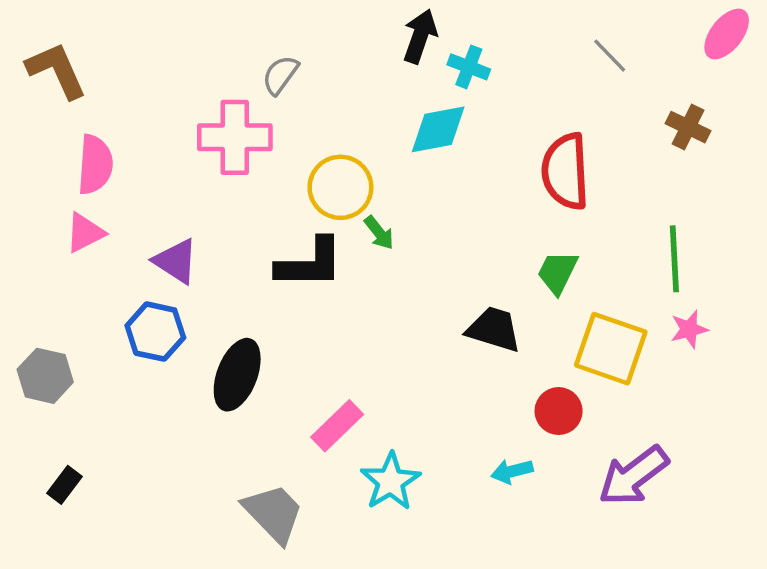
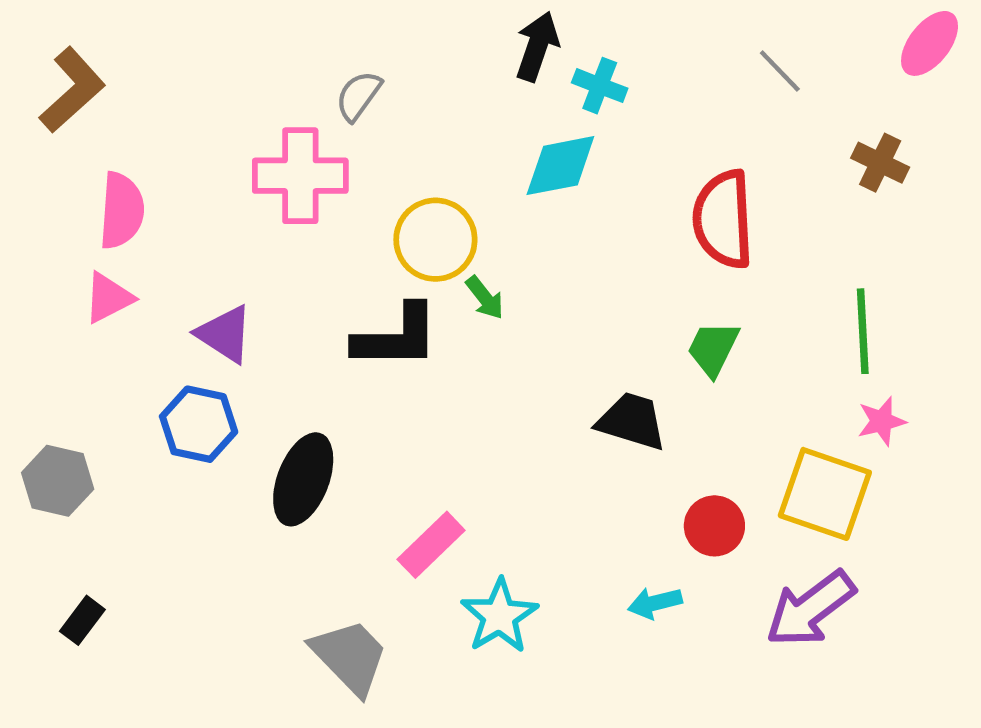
brown L-shape: (57, 70) -> (72, 90), turned 72
yellow square: (611, 349) -> (825, 494), moved

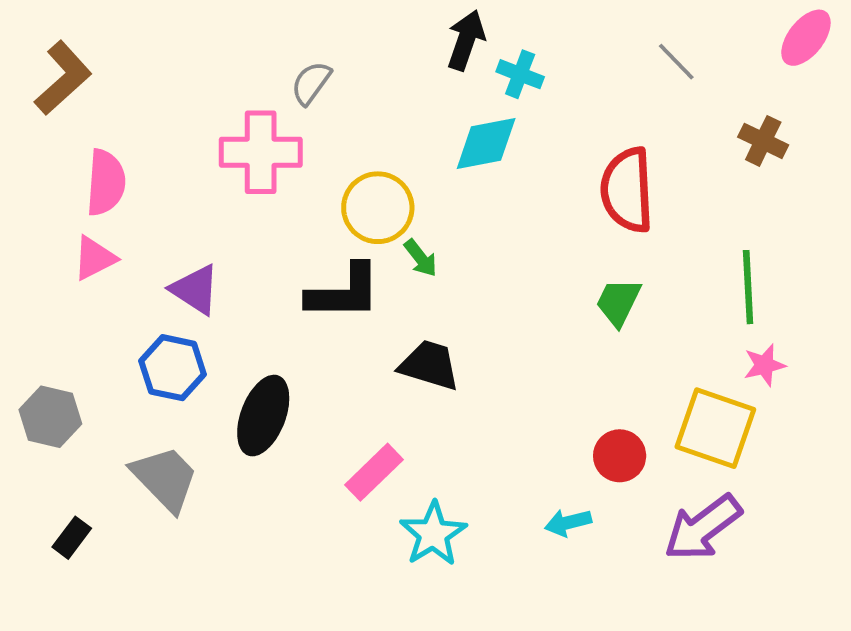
black trapezoid: (632, 421) -> (429, 365), moved
gray trapezoid: (350, 657) -> (165, 478), moved

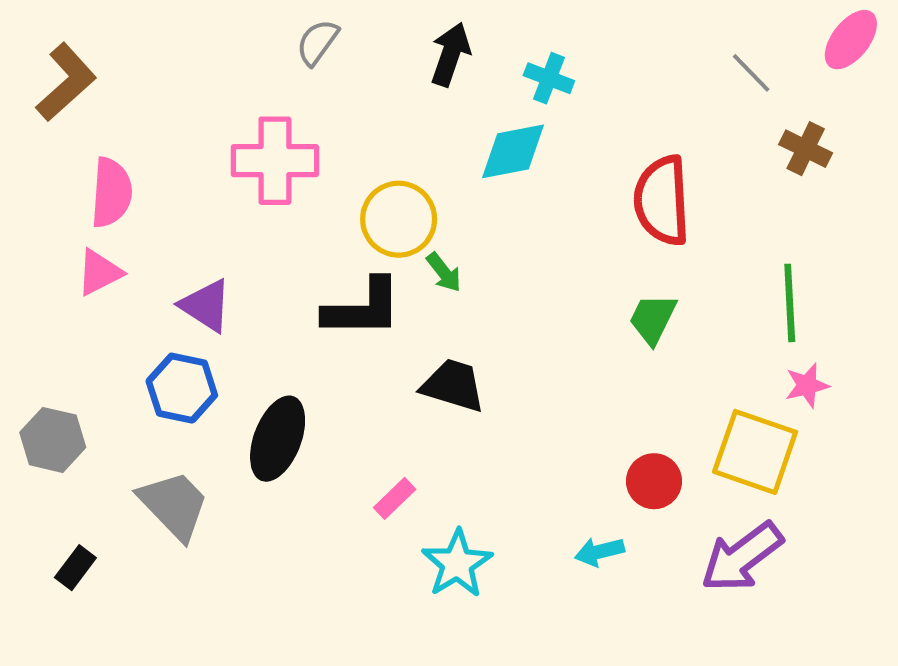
black arrow: (466, 40) -> (450, 54), moved
gray line: (676, 62) -> (751, 73), moved
gray semicircle: (311, 83) -> (317, 42), moved
pink rectangle: (374, 472) -> (395, 498), size x0.7

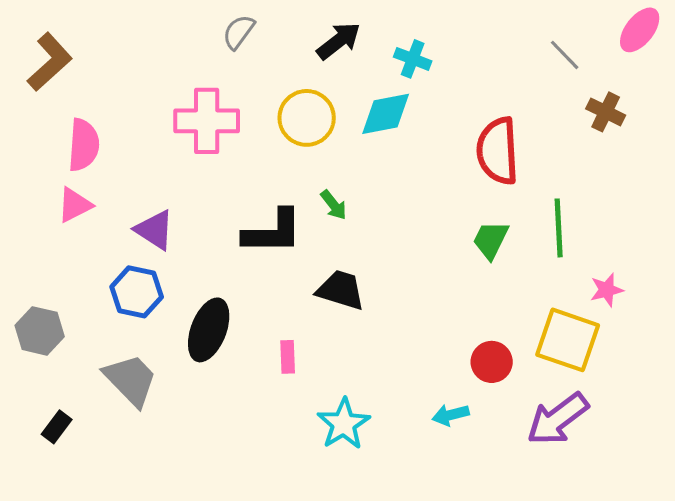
black arrow: (450, 54) -> (339, 41), turned 33
yellow circle: (399, 219) -> (307, 118), moved
green line: (790, 303) -> (559, 228), moved
pink rectangle: (395, 498) -> (288, 357), moved, turned -48

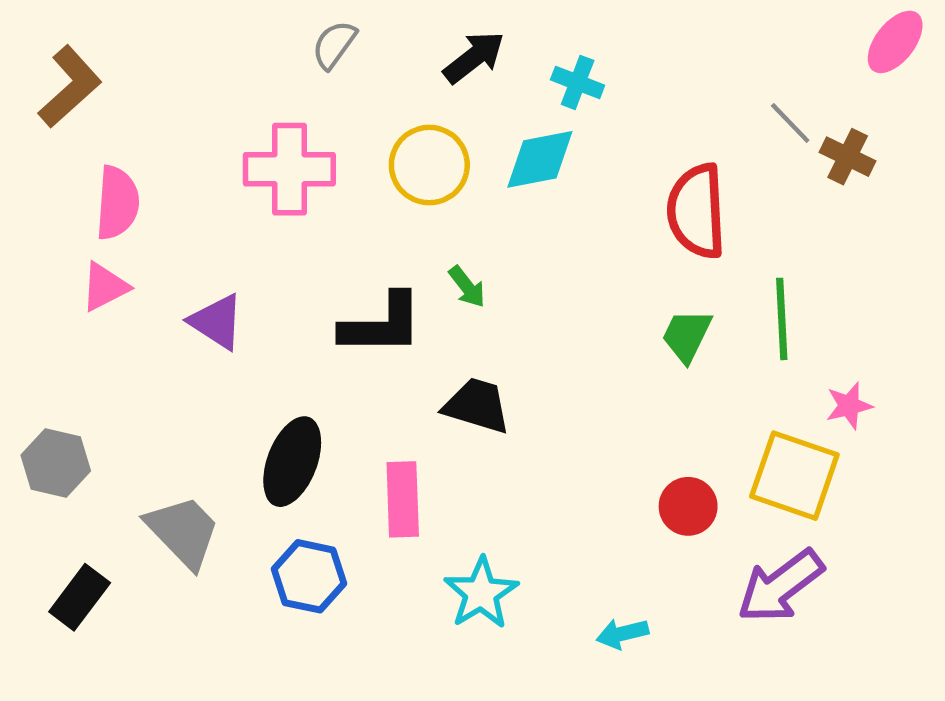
gray line: (565, 55) -> (790, 123), moved
blue hexagon: (137, 292) -> (309, 576), moved
pink rectangle: (288, 357) -> (403, 499), size x1.6
cyan arrow: (451, 415) -> (622, 634), moved
black rectangle: (57, 427) -> (80, 597), size x1.4

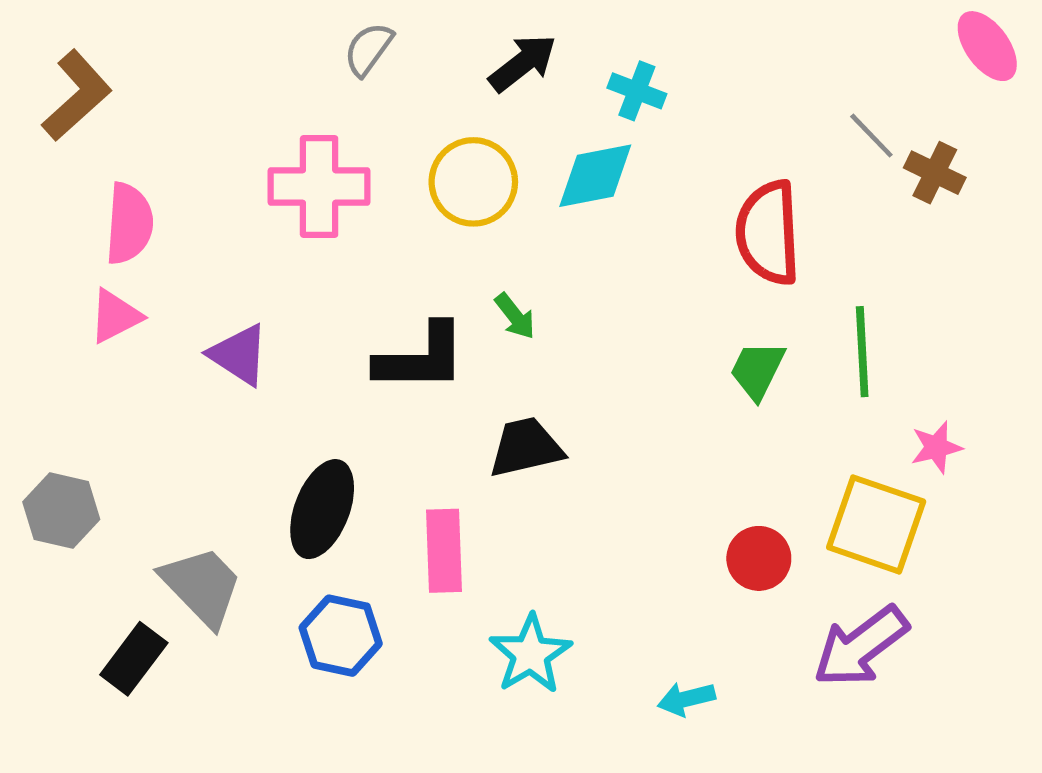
pink ellipse: (895, 42) -> (987, 46), turned -74
black trapezoid: (477, 406) -> (526, 447), turned -30
black rectangle: (80, 597) -> (134, 659), moved

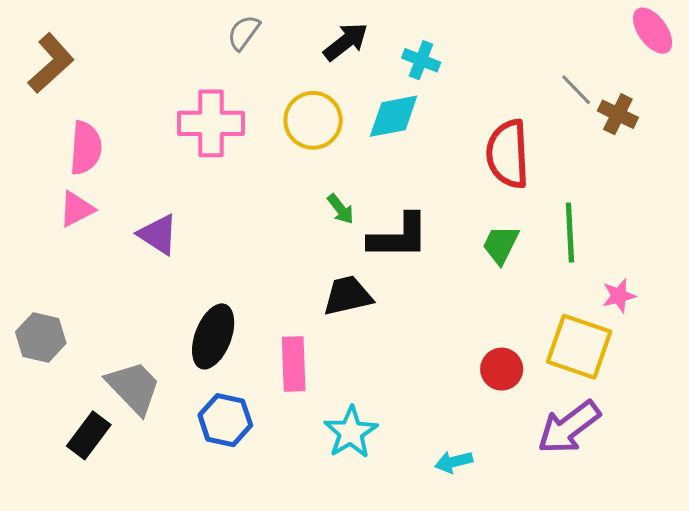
black L-shape: (421, 358) -> (399, 237), moved

